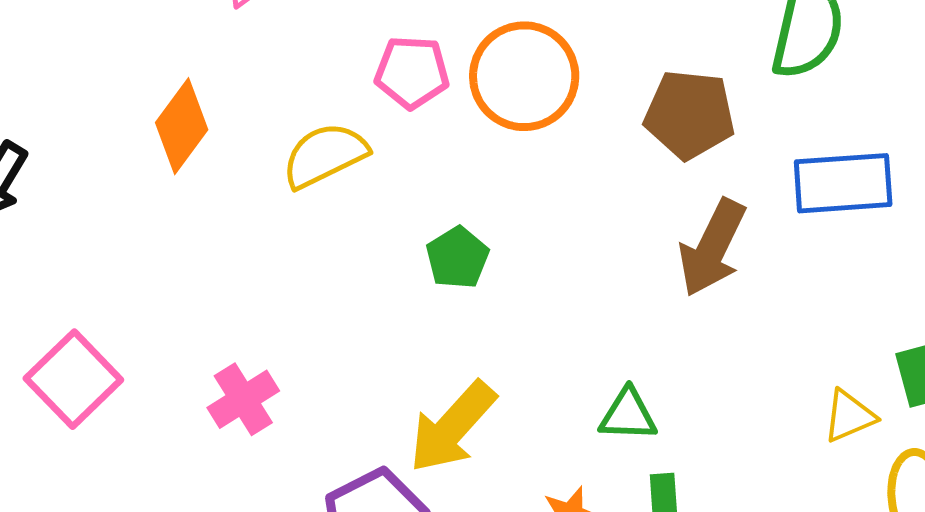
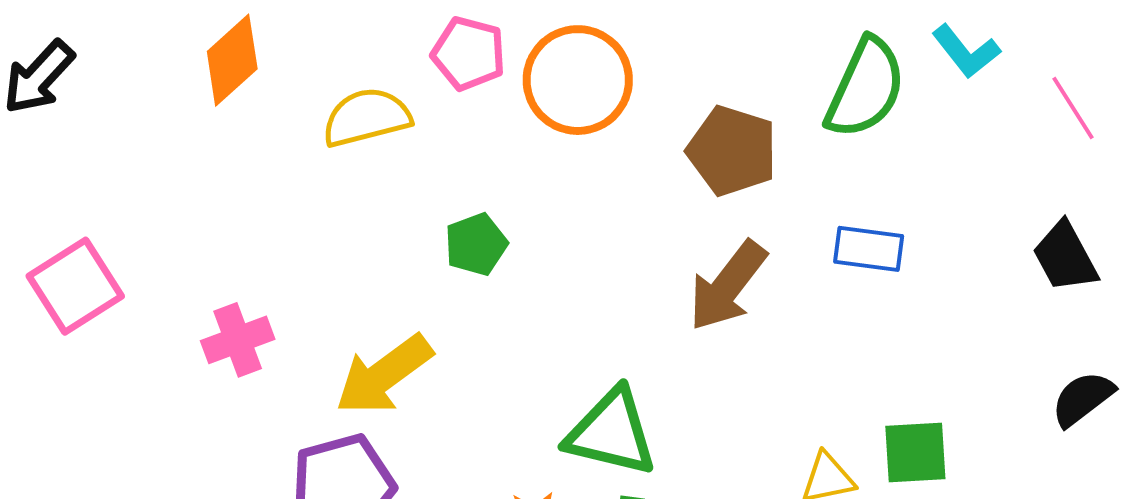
blue rectangle: (843, 183) -> (869, 249), size x0.7
green triangle: (628, 415) -> (611, 433), size x1.6
yellow arrow: (452, 427) -> (384, 375), moved

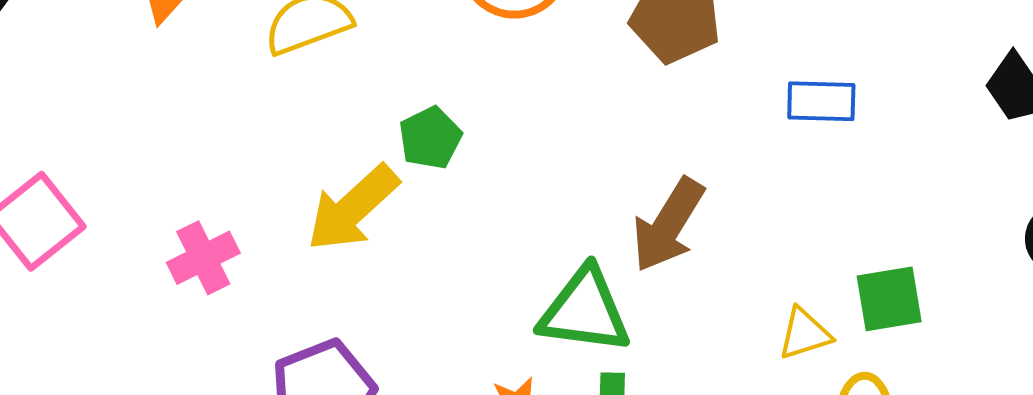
brown arrow: (728, 286) -> (668, 225), moved
yellow arrow: (384, 375) -> (353, 208), moved

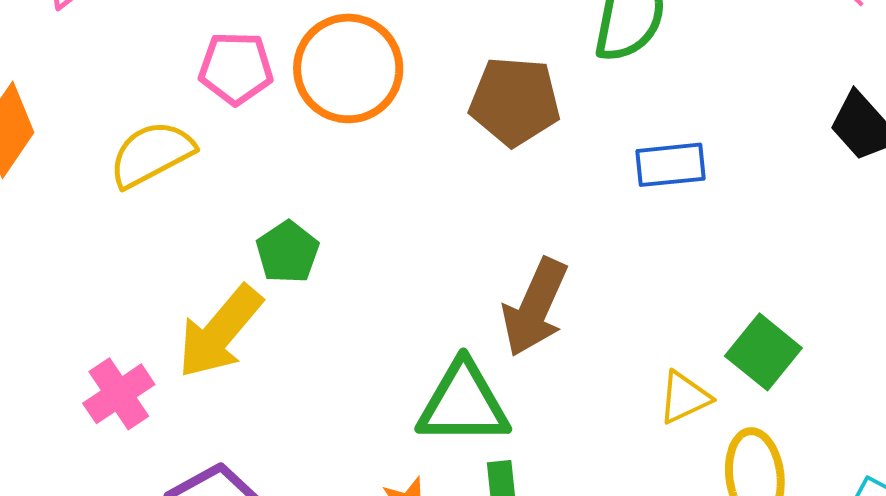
pink cross: (203, 258) -> (119, 394), moved
green square: (889, 299) -> (763, 352), turned -34

